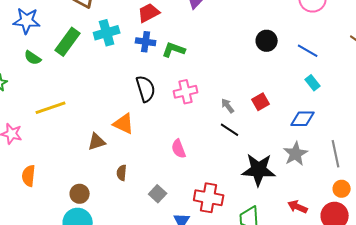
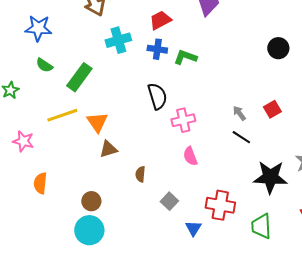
green rectangle: (68, 42) -> (79, 77), moved
pink cross: (186, 92) -> (183, 120), moved
orange triangle: (124, 124) -> (97, 122), moved, turned 30
brown semicircle: (122, 173) -> (140, 174), moved

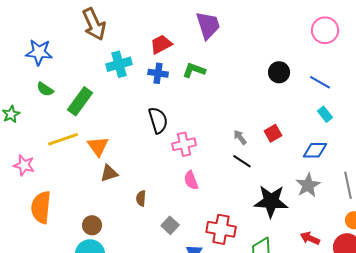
green L-shape: (185, 57) -> (194, 70), moved
orange semicircle: (40, 183) -> (41, 207), size x1.5

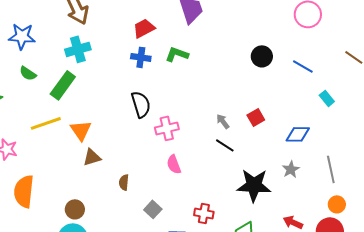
cyan cross: (119, 64) -> (78, 49), moved
cyan rectangle: (325, 114) -> (327, 98), moved
gray star: (308, 185) -> (291, 169), size x0.7
red cross: (221, 229) -> (204, 213), size x0.7

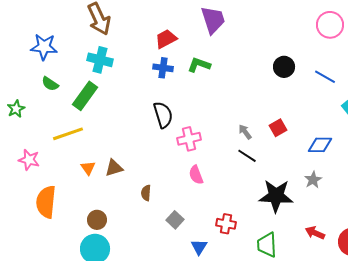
cyan cross: (78, 49) -> (100, 60), turned 30
orange triangle: (81, 130) -> (88, 168), moved, size x0.7

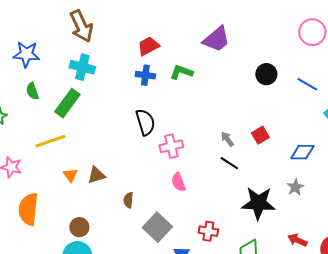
purple trapezoid: (213, 20) -> (216, 39), moved, turned 68
green semicircle: (50, 84) -> (32, 91), turned 36
gray square: (175, 220) -> (157, 227), size x1.6

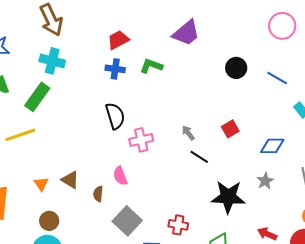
gray arrow: (227, 139) -> (188, 133), moved
orange triangle: (70, 175) -> (41, 184), moved
brown triangle: (96, 175) -> (70, 180), moved, turned 48
pink semicircle: (178, 182) -> (120, 176), moved

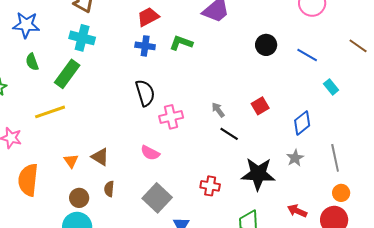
blue diamond: (272, 146) -> (302, 123), turned -40
pink semicircle: (120, 176) -> (150, 153), turned -42
brown semicircle: (98, 194) -> (109, 189), moved
red cross: (178, 225) -> (210, 186), moved

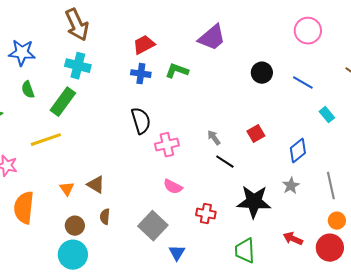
pink semicircle: (150, 153) -> (173, 187), moved

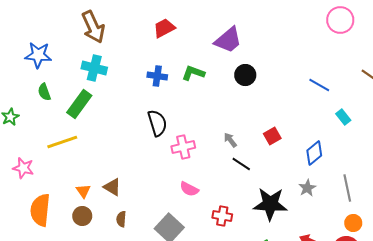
pink circle: (308, 31) -> (340, 20), moved
red trapezoid: (144, 45) -> (164, 28), moved
black circle: (262, 73) -> (245, 75), moved
brown circle: (75, 226) -> (82, 216), moved

